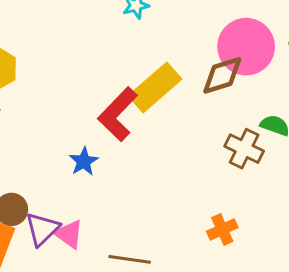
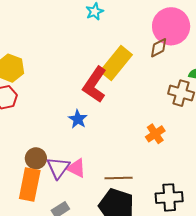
brown diamond: (222, 75) -> (159, 48), size x0.7
orange cross: (222, 229) -> (155, 134), moved

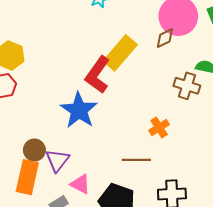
blue star: (78, 119) -> (79, 110), size x1.8
pink triangle: (76, 168) -> (80, 184), moved
brown line: (119, 178) -> (136, 160), moved

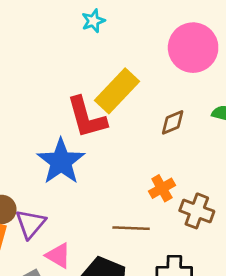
brown diamond: (165, 38) -> (173, 122), moved
red L-shape: (97, 75) -> (87, 117), turned -54
brown cross: (187, 86) -> (197, 211), moved

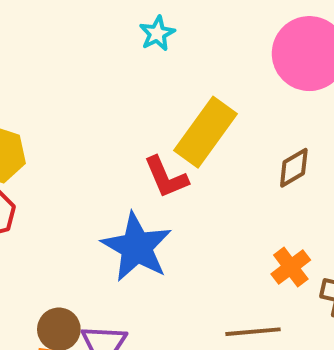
red L-shape: (87, 117) -> (166, 177), size x0.7

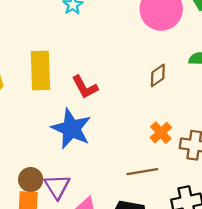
yellow rectangle: (206, 132) -> (40, 71), moved, turned -33

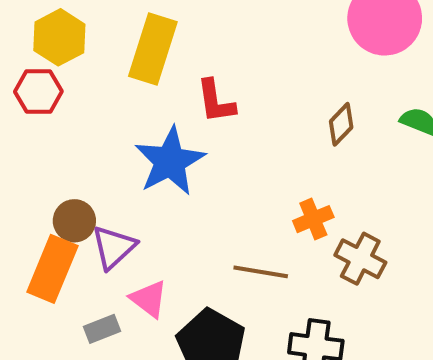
brown diamond: (158, 75) -> (341, 124), turned -30

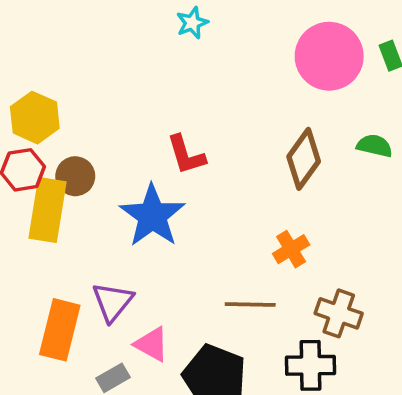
yellow rectangle: (153, 49) -> (47, 210), moved
brown diamond: (341, 124) -> (304, 159), size x1.5
brown circle: (74, 221) -> (75, 176), moved
brown cross: (360, 259) -> (339, 313), moved

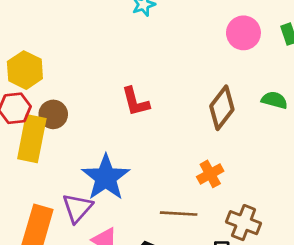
pink circle: (329, 56) -> (243, 33), size x0.7
blue star: (152, 216) -> (106, 177), moved

